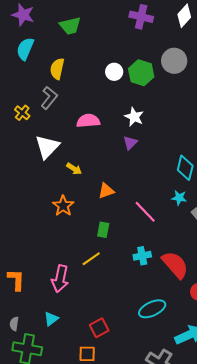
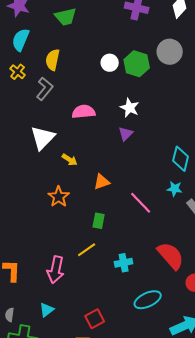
yellow cross: (22, 113) -> (18, 72), moved
cyan cross: (142, 256) -> (124, 263), moved

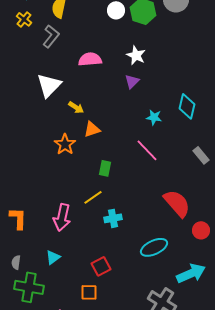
orange triangle: (102, 182) -> (92, 129), moved
cyan star: (175, 189) -> (154, 117), moved
cyan cross: (124, 263) -> (113, 218), moved

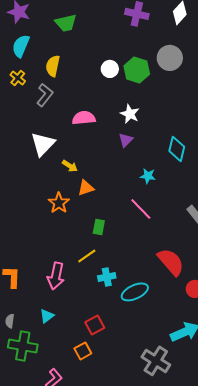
cyan diamond: (187, 106) -> (177, 149), moved
cyan ellipse: (154, 247) -> (135, 292), moved
orange square: (89, 292) -> (83, 351), turned -30

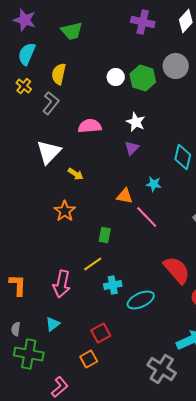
orange triangle: (86, 188) -> (125, 196), moved, turned 30

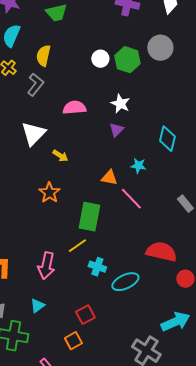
green rectangle: (105, 235) -> (89, 217), size x1.8
red semicircle: (177, 270) -> (161, 252), turned -36
cyan cross: (113, 285) -> (97, 267), turned 30

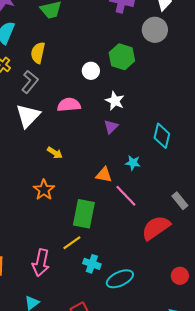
gray circle: (160, 48) -> (155, 30), moved
white circle: (100, 59) -> (91, 71), moved
white triangle: (33, 134) -> (28, 116), moved
red semicircle: (161, 252) -> (156, 228), moved, turned -48

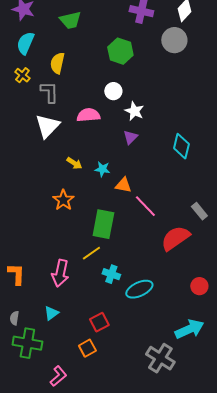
green hexagon: (122, 57) -> (120, 51), moved
white circle: (91, 71) -> (113, 91), moved
gray L-shape: (30, 82) -> (49, 92), turned -40
cyan star: (133, 163) -> (102, 169), moved

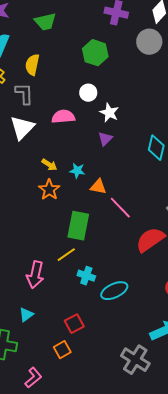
orange star: (63, 200) -> (49, 190), moved

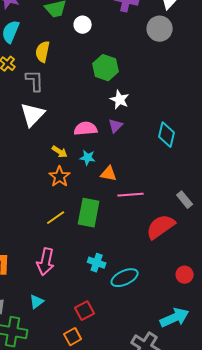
green hexagon: (95, 53) -> (106, 68), moved
white circle: (88, 93) -> (83, 25), moved
pink semicircle: (63, 117) -> (86, 129), moved
pink line: (120, 208) -> (131, 195), turned -50
yellow line: (66, 255) -> (56, 218), moved

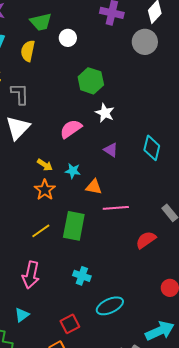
yellow semicircle: (43, 52) -> (28, 51), moved
purple triangle: (116, 126) -> (111, 150), moved, turned -42
pink semicircle: (86, 129) -> (71, 129), moved, turned -30
red semicircle: (161, 227) -> (146, 240), size x0.7
cyan ellipse: (125, 278) -> (110, 306), moved

